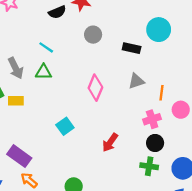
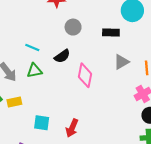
black semicircle: (57, 12) -> (62, 56), moved
cyan square: (65, 126) -> (42, 123), moved, turned -35
red arrow: (110, 142) -> (72, 128), moved

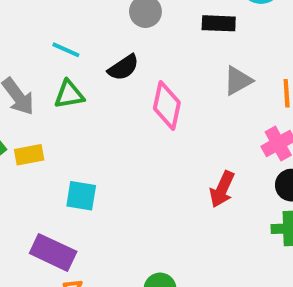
red arrow: (72, 128) -> (222, 189), moved

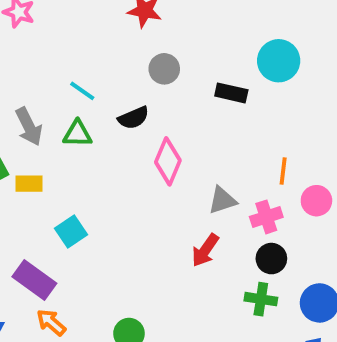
gray triangle: (238, 81) -> (222, 200), moved
cyan square: (81, 196) -> (71, 231), turned 36

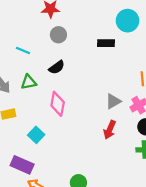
gray circle: (164, 69) -> (58, 35), moved
cyan line: (82, 91) -> (23, 51), moved
pink diamond: (168, 161) -> (58, 104), moved

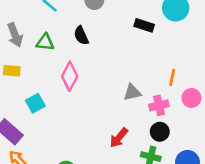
black semicircle: (57, 67) -> (81, 35), turned 84
red arrow: (110, 130) -> (119, 138), moved

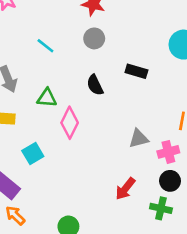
black rectangle: (144, 25) -> (136, 71), moved
black semicircle: (81, 35) -> (95, 85), moved
green triangle: (45, 42) -> (47, 98), moved

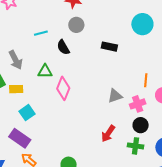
cyan line: (45, 46) -> (41, 33), turned -48
black semicircle: (95, 85) -> (63, 47), moved
cyan square: (33, 153) -> (27, 113), moved

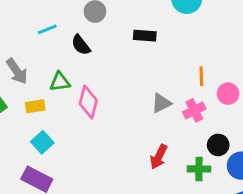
yellow rectangle: (16, 89) -> (35, 106), moved
black circle: (141, 125) -> (218, 145), moved

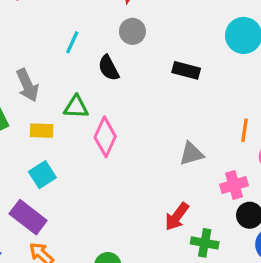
cyan line: (47, 29) -> (72, 42), turned -54
pink cross: (194, 110) -> (234, 185), moved
green cross: (199, 169) -> (205, 243), moved

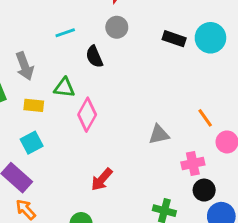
cyan line: (72, 42) -> (65, 33), turned 42
black rectangle: (186, 70) -> (174, 39), moved
orange line: (244, 130) -> (205, 118), turned -48
red arrow: (177, 217) -> (102, 179), moved

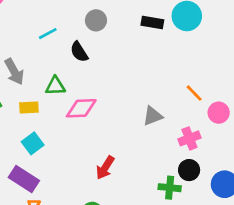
pink diamond: (87, 115) -> (81, 108), turned 68
black circle: (204, 190) -> (189, 170), moved

